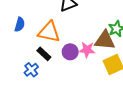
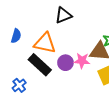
black rectangle: (44, 54) -> (40, 65), size x1.6
blue cross: (31, 70) -> (19, 85), moved

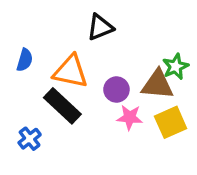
pink star: (82, 61) -> (130, 117), moved
purple circle: (65, 63) -> (116, 90), moved

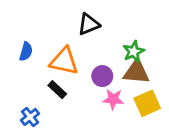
green star: (176, 67) -> (134, 52), moved
black rectangle: (62, 106) -> (57, 90), size x0.6

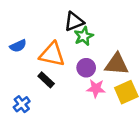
blue semicircle: (26, 52) -> (18, 46), turned 49
green star: (134, 52) -> (84, 36), moved

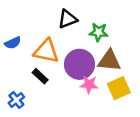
green star: (84, 36) -> (99, 32), moved, turned 30
purple circle: (86, 68) -> (79, 64), size x1.6

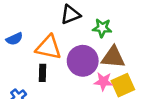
black rectangle: (40, 76) -> (42, 73), turned 49
pink star: (89, 85) -> (103, 82), moved

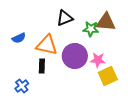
brown triangle: (113, 57) -> (106, 22), moved
pink star: (103, 82) -> (98, 60), moved

